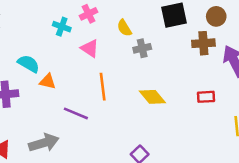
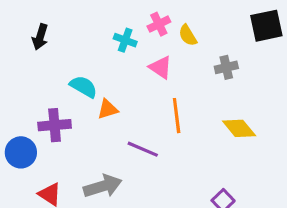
yellow semicircle: (124, 28) -> (188, 35), moved
orange triangle: (48, 82) -> (108, 109), turned -30

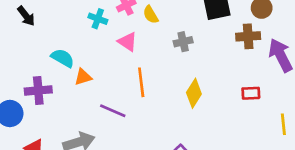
black arrow: (40, 37) -> (26, 16), turned -55
yellow diamond: (239, 128) -> (194, 93), turned 72

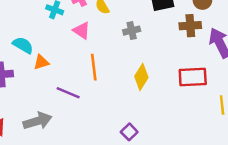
red rectangle: (251, 93) -> (193, 77), size x1.6

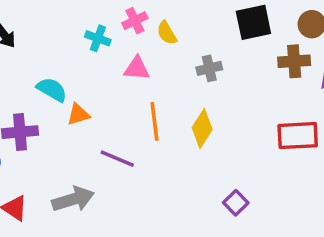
pink triangle: (82, 31) -> (137, 68), turned -30
yellow diamond: (141, 77) -> (202, 128), moved
purple square: (129, 132) -> (236, 203), moved

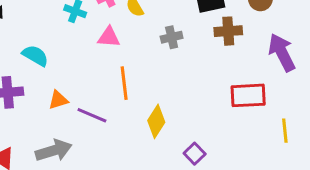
brown cross: (294, 61) -> (228, 31), moved
orange triangle: (78, 114) -> (58, 100), moved
yellow diamond: (202, 128) -> (156, 121), moved

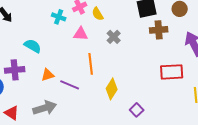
gray cross: (172, 37) -> (114, 37), moved, turned -32

